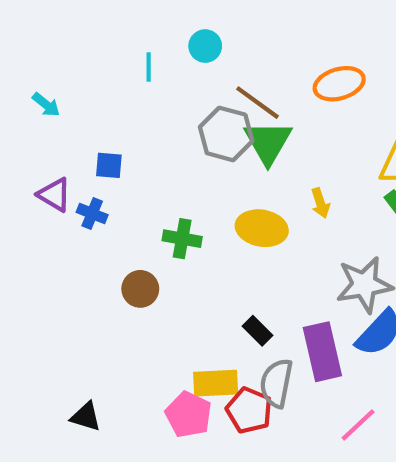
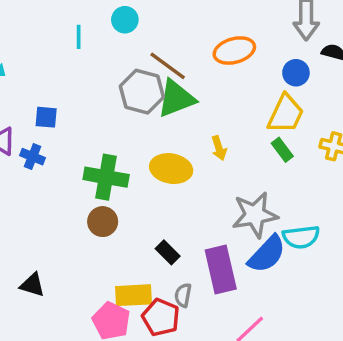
green triangle: (268, 142) -> (176, 98), turned 39
green cross: (182, 239) -> (106, 177), size x1.4
brown circle: (140, 289) -> (103, 222), moved
gray semicircle: (276, 383) -> (183, 295), size x0.6
black triangle: (86, 417) -> (32, 285), moved

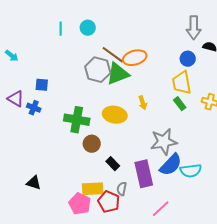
cyan line: (79, 37) -> (61, 29), moved
orange ellipse: (234, 51) -> (135, 58), moved
yellow trapezoid: (286, 114) -> (182, 83), turned 145
brown circle: (103, 222) -> (92, 144), moved
cyan semicircle: (301, 237) -> (191, 171), moved

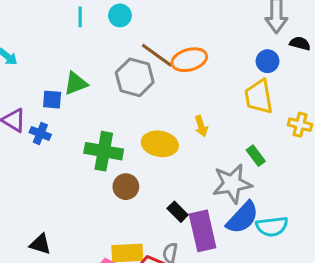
green triangle: (118, 74) -> (76, 83), moved, size x0.7
green rectangle: (180, 104) -> (256, 156), moved
black rectangle: (113, 164) -> (178, 212), moved

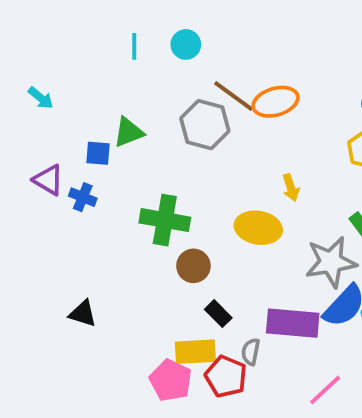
yellow ellipse: (160, 144) -> (258, 228), moved
black rectangle: (178, 212) -> (218, 314), moved
purple rectangle: (203, 231) -> (293, 323), turned -72
black triangle: (40, 244) -> (83, 314), moved

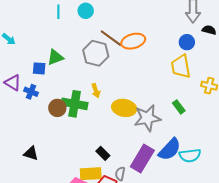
yellow arrow: (291, 188) -> (96, 91), moved
gray star: (331, 262) -> (147, 118), moved
brown circle: (193, 266) -> (57, 108), moved
purple rectangle: (293, 323) -> (142, 159), turned -64

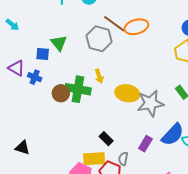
green triangle: (55, 57) -> (59, 43), turned -48
black triangle: (31, 153) -> (23, 148), moved
purple rectangle: (142, 159) -> (145, 144), size x0.6

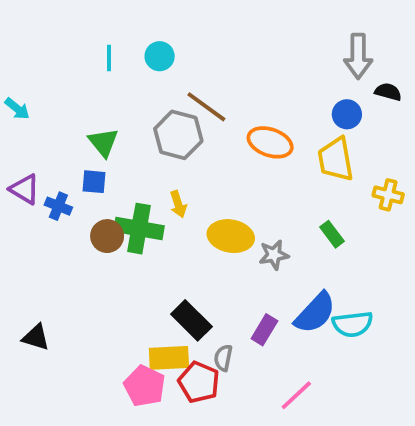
orange ellipse: (136, 27) -> (270, 142), moved, turned 35
blue square: (43, 54) -> (94, 182), moved
gray star: (150, 103) -> (274, 255), size x0.6
black rectangle: (106, 139) -> (191, 320), size x1.5

